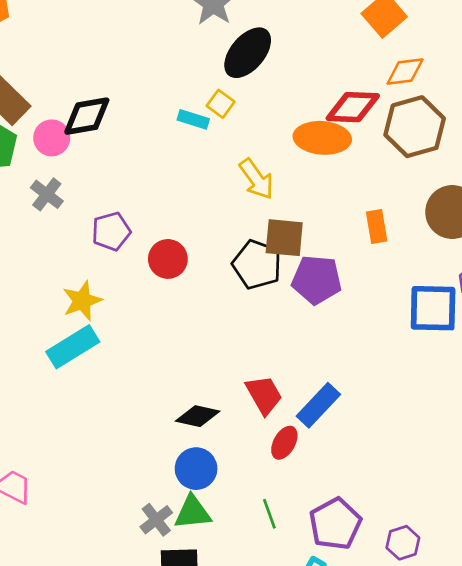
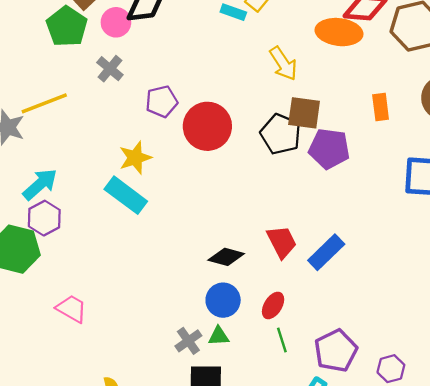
red circle: (168, 259) -> (207, 126), size x1.5
cyan rectangle: (73, 347) -> (126, 195), turned 66
red ellipse: (284, 443) -> (273, 305), moved
green triangle: (193, 512) -> (219, 336), size x0.7

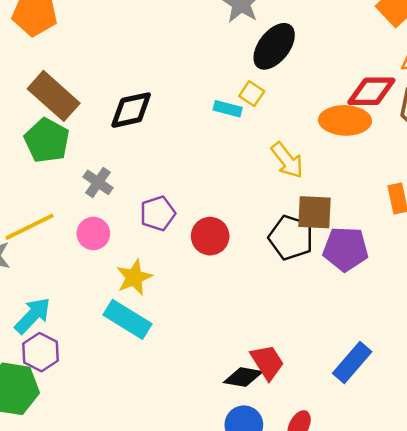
pink circle: (116, 22) -> (93, 234), moved
red circle: (207, 126) -> (210, 236), size x0.7
red trapezoid: (282, 242) -> (267, 362), moved

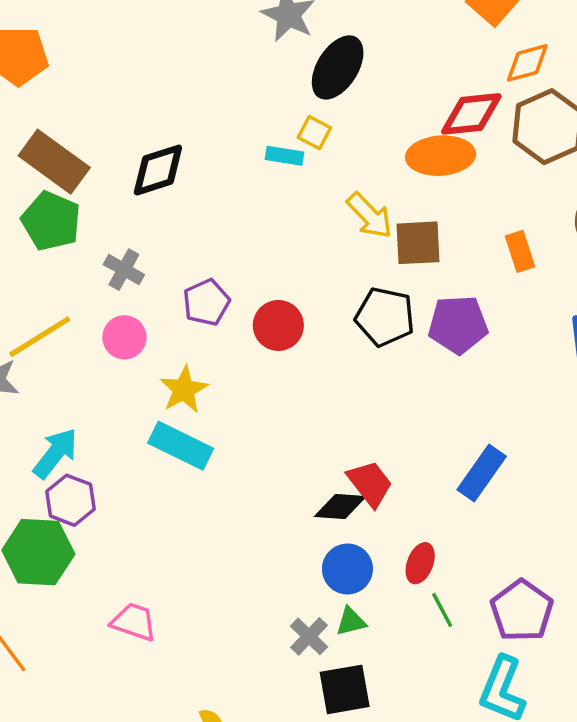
brown square: (315, 212) -> (418, 243), moved

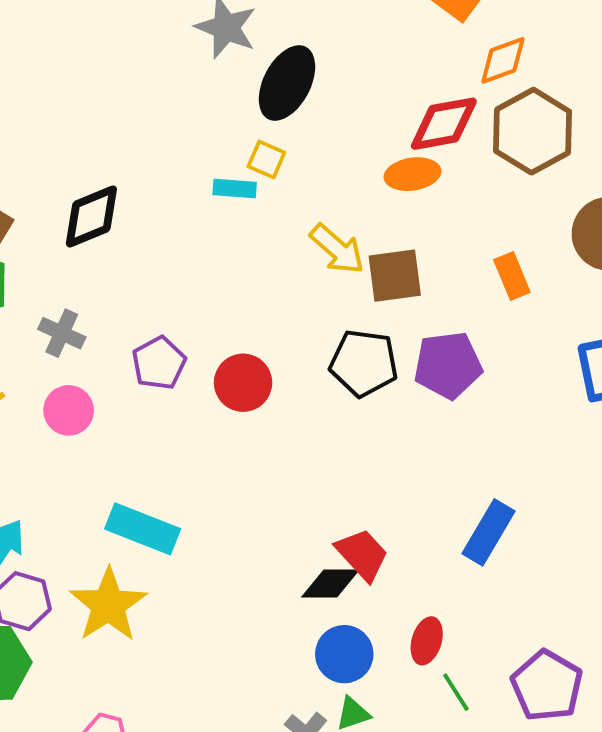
orange ellipse: (441, 156) -> (413, 174), size x0.7
yellow star: (184, 390) -> (108, 605), moved, size x1.4

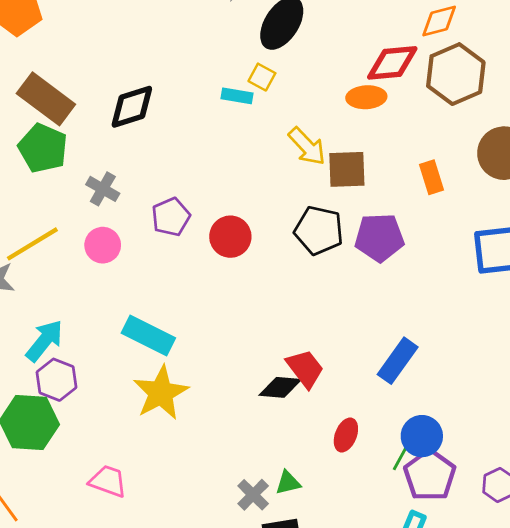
yellow star: (108, 605) -> (161, 393), moved
blue circle: (344, 654) -> (422, 436), moved
green line: (456, 692) -> (401, 456), moved, turned 56

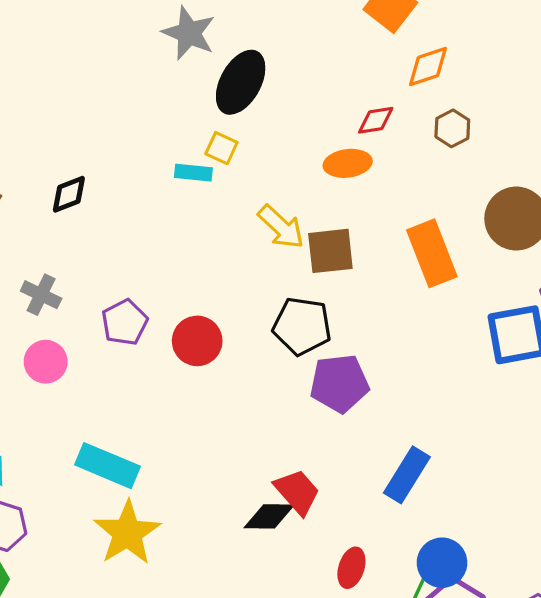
red diamond: (392, 63) -> (376, 120), size x0.6
brown hexagon: (456, 74) -> (452, 128), size x0.5
black diamond: (132, 107) -> (69, 194), size x0.7
orange rectangle: (431, 177) -> (432, 253), size x1.6
purple pentagon: (379, 237) -> (339, 383), moved

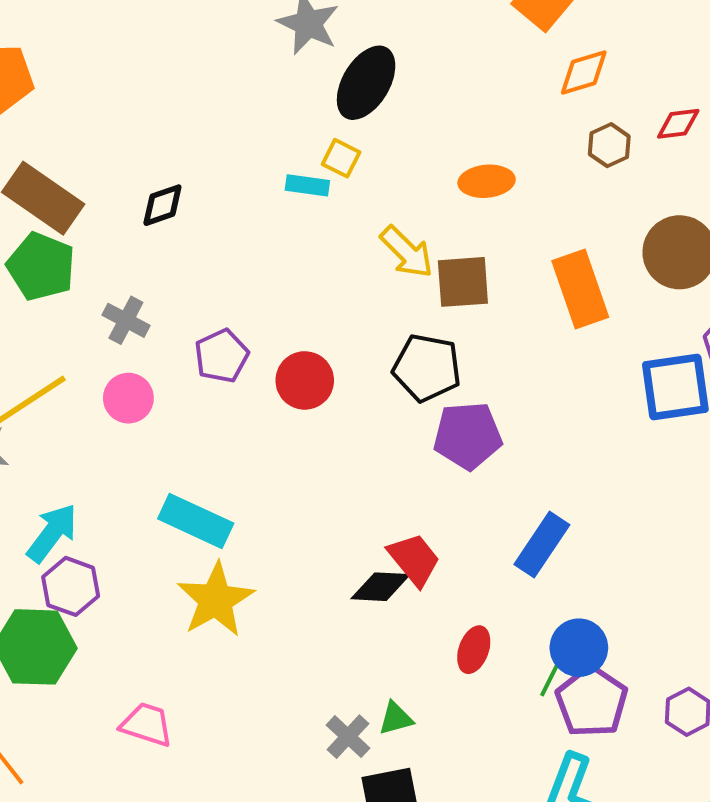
red diamond: (376, 120) -> (678, 124), moved

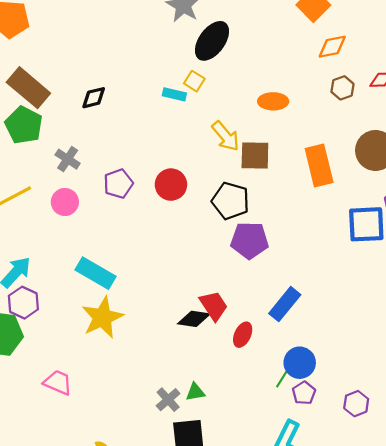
red circle: (305, 380) -> (171, 185), moved
red ellipse: (474, 650) -> (243, 335), moved
purple pentagon: (592, 702) -> (304, 393), size x0.6

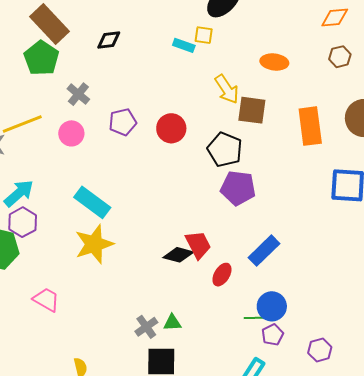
yellow square: (194, 81) -> (204, 35), turned -30
green line: (283, 377) -> (255, 318), turned 50

